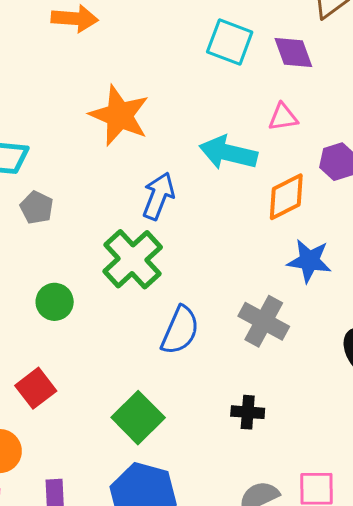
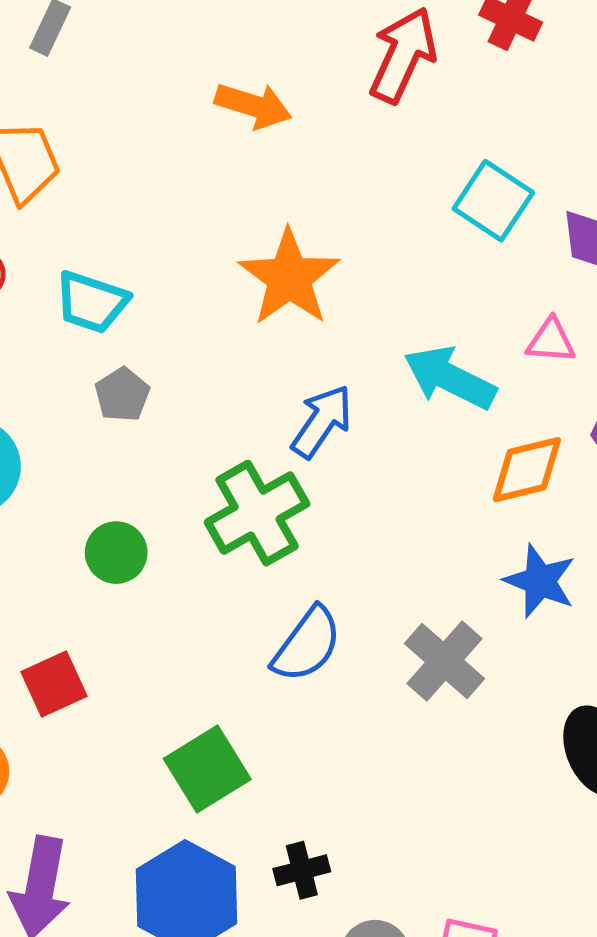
black cross: (248, 412) -> (302, 870), moved, turned -32

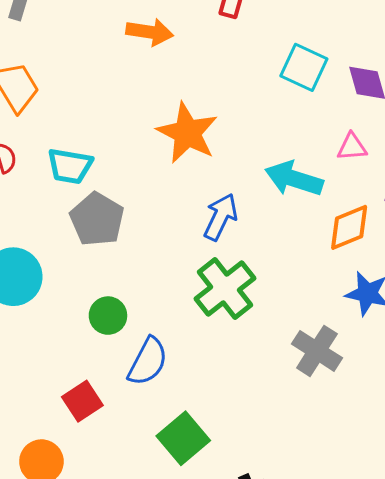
gray pentagon: (122, 395) -> (97, 219), size x1.6
green cross: (257, 513) -> (225, 288), moved
blue semicircle: (307, 645) -> (148, 362), moved

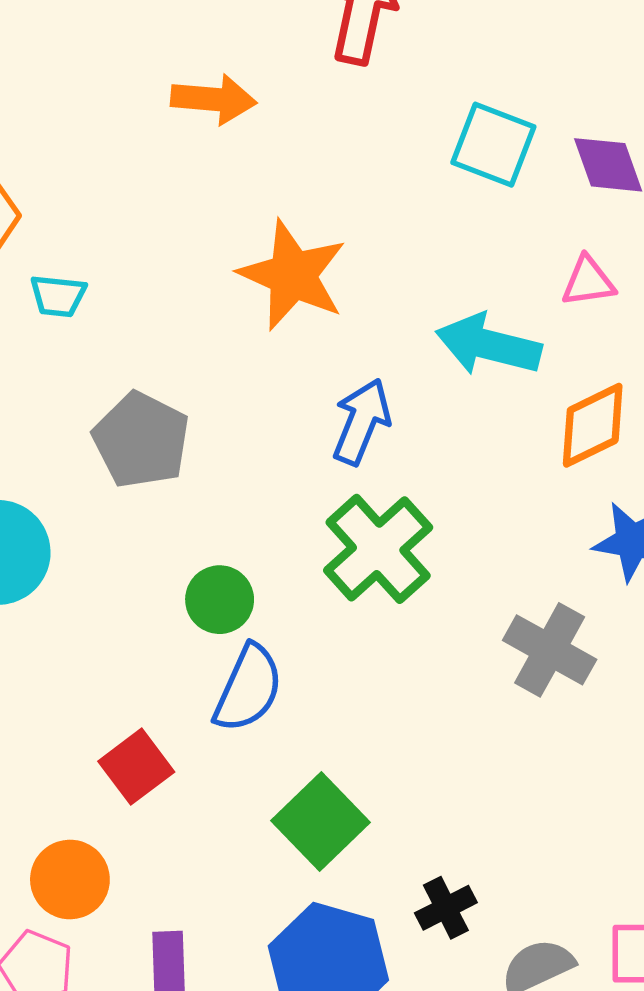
cyan trapezoid: (70, 166) -> (58, 296), moved, size x0.7
green circle: (108, 316) -> (220, 600), moved

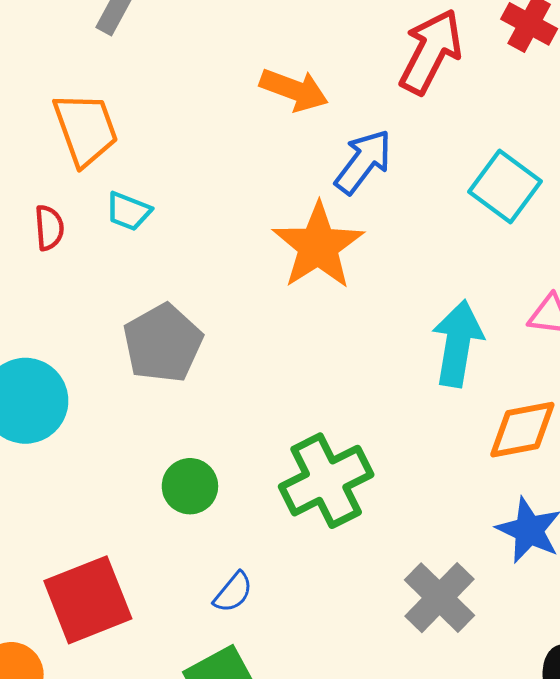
cyan arrow: (488, 345) -> (458, 344), turned 70
blue arrow: (362, 422) -> (363, 162), moved
blue semicircle: (248, 688) -> (233, 592), moved, size x0.6
red square: (136, 767) -> (88, 600), size x1.5

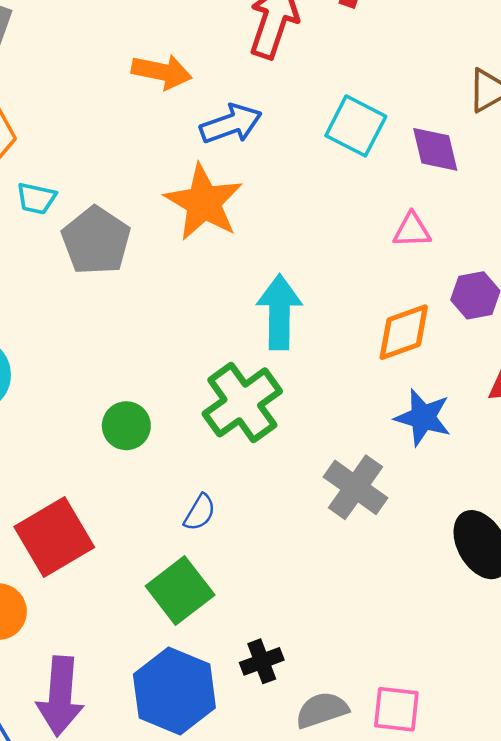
blue arrow: (363, 162) -> (231, 124), turned 42
gray pentagon: (163, 343) -> (96, 241), moved
cyan arrow: (458, 344) -> (279, 312), moved
blue semicircle: (233, 592) -> (200, 512), moved

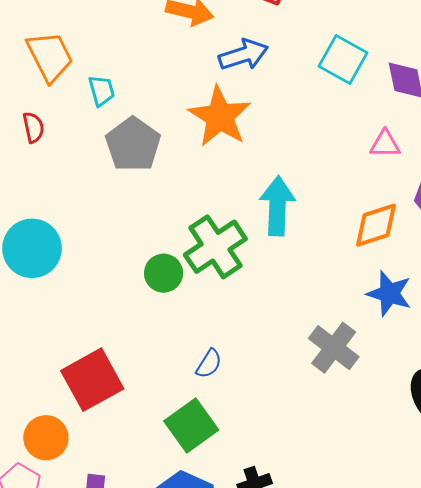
cyan trapezoid: (36, 198) -> (102, 91), moved, turned -120
green cross: (242, 402) -> (215, 247), moved
green circle: (126, 426) -> (164, 273), moved

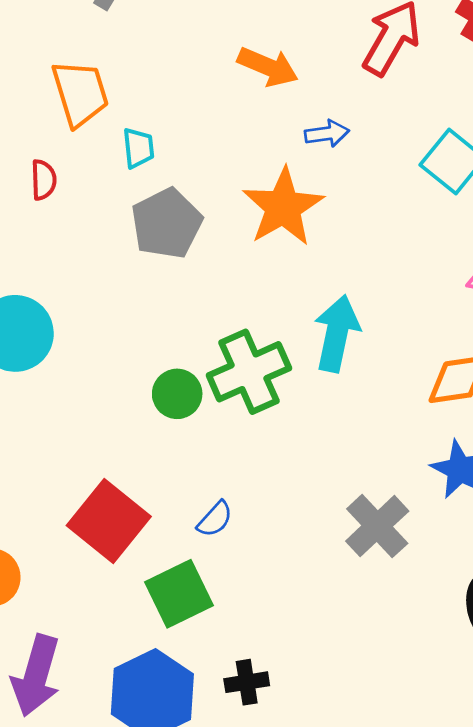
blue arrow: (243, 55) -> (327, 134), size x0.7
red square: (92, 380) -> (109, 521), moved, turned -32

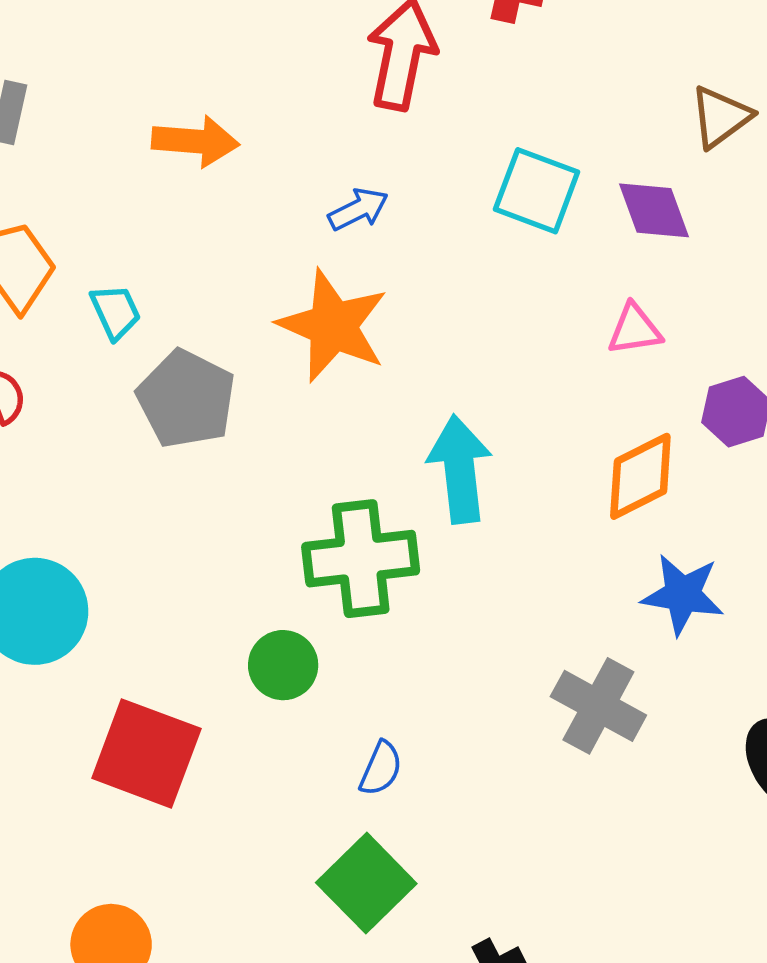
orange arrow: (268, 67) -> (195, 141), moved
green cross: (249, 372) -> (361, 559), turned 36
green circle: (177, 394) -> (283, 665), moved
red square: (109, 521) -> (146, 753), moved

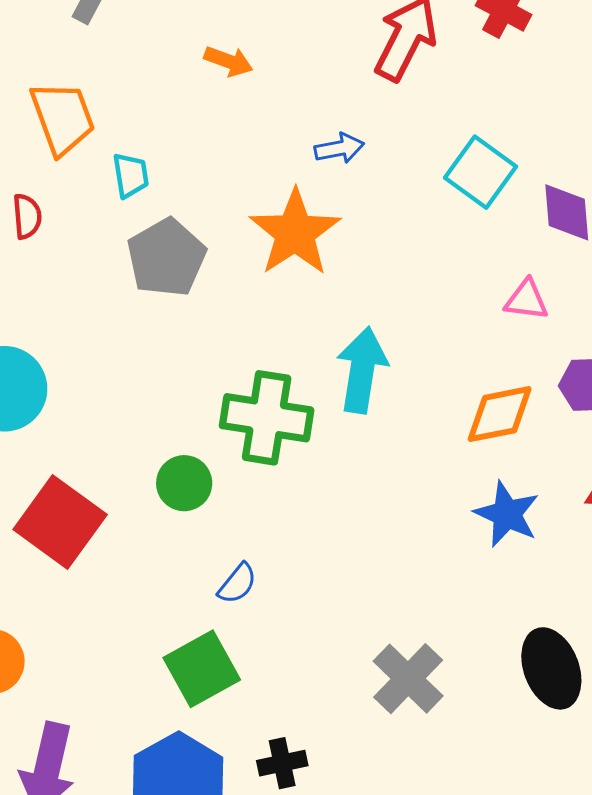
orange arrow: (195, 141) -> (229, 61), size x0.7
gray cross: (598, 706) -> (408, 679), moved

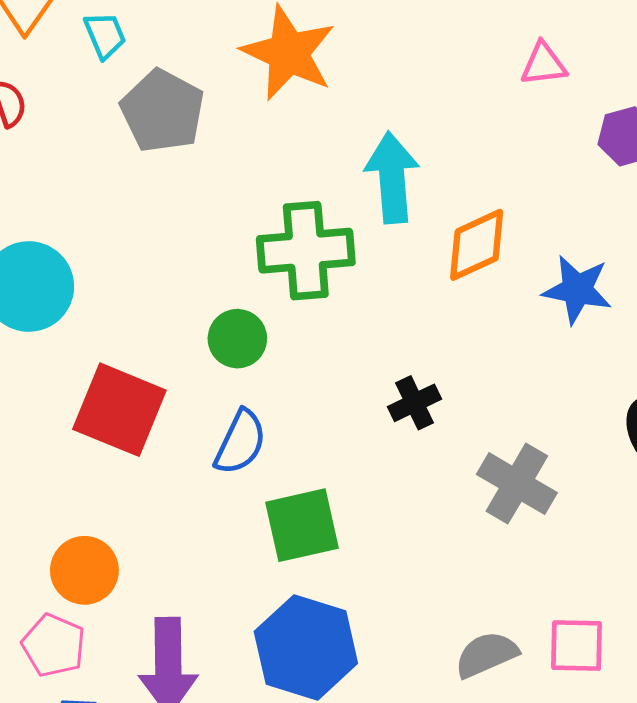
orange diamond: (500, 414) -> (477, 245), moved
blue semicircle: (237, 584) -> (240, 442), moved, size x1.4
green square: (202, 669) -> (302, 525), turned 30
black cross: (282, 763) -> (415, 403), moved

